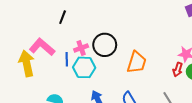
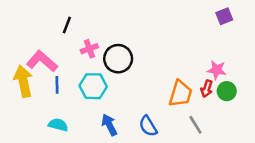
pink cross: (81, 48) -> (89, 49), moved
blue line: (67, 59) -> (57, 85), moved
orange trapezoid: (137, 62) -> (181, 94), moved

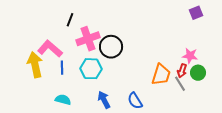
pink cross: (89, 49) -> (88, 39), size x1.6
gray line: (195, 125) -> (180, 84), moved

